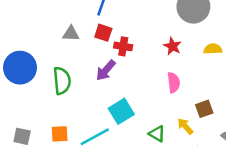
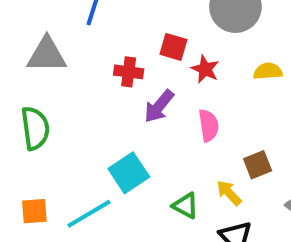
red square: (103, 33) -> (173, 47), moved
gray triangle: (71, 34) -> (47, 55), size x1.5
purple arrow: (106, 70) -> (159, 106), moved

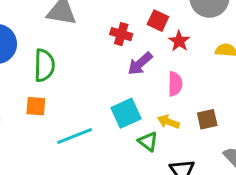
cyan square: (129, 173) -> (126, 113), moved
yellow arrow: (229, 193) -> (168, 122), moved, turned -35
orange square: (34, 211) -> (36, 106), moved

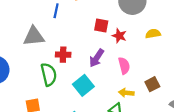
red cross: (121, 34) -> (63, 55), moved
green semicircle: (44, 65) -> (49, 74), moved
cyan square: (126, 113) -> (83, 85), moved

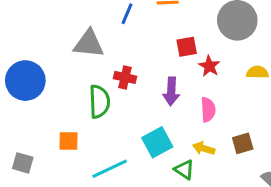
red square: (101, 25) -> (187, 47), turned -32
purple arrow: (97, 58) -> (171, 91), turned -42
cyan square: (83, 85) -> (157, 142), moved

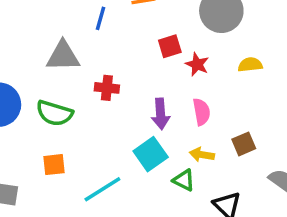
purple arrow: (171, 91) -> (161, 114), moved
green semicircle: (99, 102) -> (54, 113), moved, turned 116

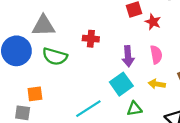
gray triangle: (63, 56) -> (43, 26), moved
orange square: (54, 165) -> (35, 94), moved
green triangle: (184, 180) -> (134, 109), moved, turned -35

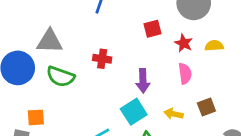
red star: (153, 22) -> (184, 43), moved
pink semicircle: (156, 55) -> (185, 74), moved

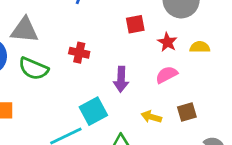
pink semicircle: (185, 74) -> (167, 75), turned -114
cyan square: (134, 112) -> (93, 111), moved

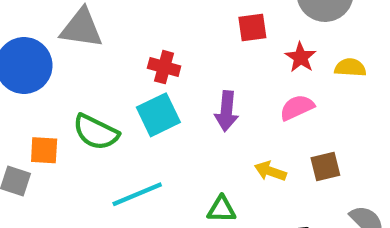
green semicircle: (33, 69) -> (96, 132), moved
cyan square: (93, 111) -> (158, 115), moved

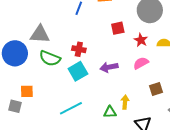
purple arrow: (227, 111) -> (109, 67), turned 78
green semicircle: (96, 132) -> (50, 58), moved
yellow arrow: (270, 171) -> (125, 102), moved, turned 80

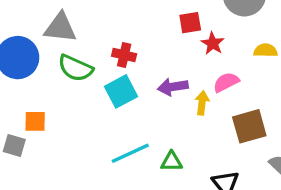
red star: (141, 40) -> (213, 43), moved
brown square: (156, 89) -> (249, 126), size x1.5
yellow arrow: (125, 102) -> (202, 103), moved
cyan line: (71, 108) -> (130, 153), moved

